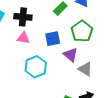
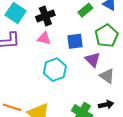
black cross: (23, 17) -> (45, 16), turned -30

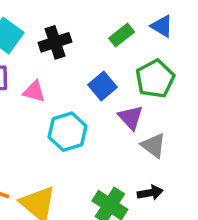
pink triangle: (44, 38) -> (34, 91), moved
blue square: (75, 41) -> (102, 86), turned -35

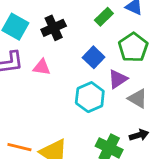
purple triangle: (131, 117) -> (118, 79), turned 45
cyan hexagon: (68, 132) -> (90, 97), moved

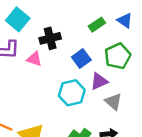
black cross: (54, 28) -> (50, 38), moved

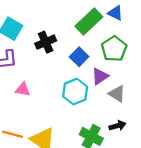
green rectangle: (97, 25) -> (89, 21), size x1.6
pink triangle: (34, 59) -> (23, 89), moved

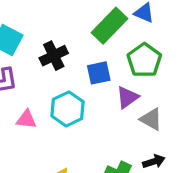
blue square: (79, 57) -> (99, 73), turned 36
cyan hexagon: (75, 92) -> (68, 109), moved

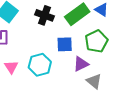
black cross: (54, 56) -> (45, 15), moved, turned 36
pink triangle: (26, 119) -> (11, 67), turned 40

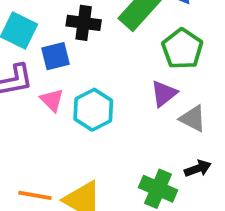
blue square: (65, 44) -> (56, 56), moved
pink triangle: (11, 67) -> (52, 100), moved

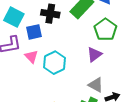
gray triangle: (193, 119) -> (96, 85), moved

